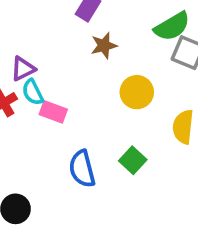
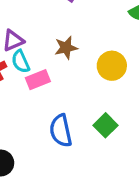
brown star: (104, 46) -> (66, 48), moved
pink rectangle: (53, 112) -> (38, 80), turned -45

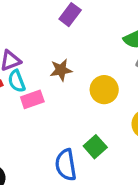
blue semicircle: (61, 131) -> (66, 165), moved

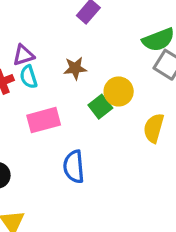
pink rectangle: (32, 99) -> (44, 120), moved, size x1.4
green square: (95, 147) -> (100, 107), moved

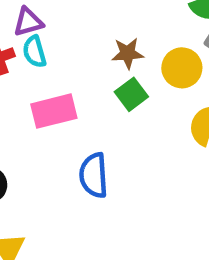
brown star: (75, 68) -> (128, 53), moved
yellow circle: (119, 91) -> (182, 68), moved

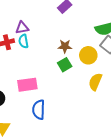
pink rectangle: (54, 111) -> (27, 85), moved
blue semicircle: (94, 175) -> (39, 110), moved

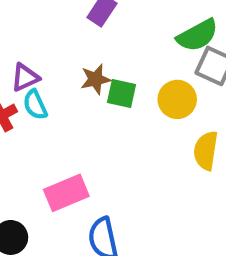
brown star: (65, 46) -> (96, 79), moved
green square: (65, 65) -> (122, 93), moved, turned -32

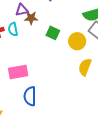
purple triangle: (25, 77) -> (22, 10), moved
brown star: (96, 79) -> (31, 18), moved

